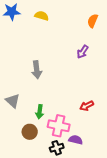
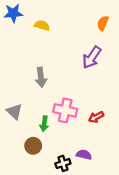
yellow semicircle: (42, 16) -> (42, 25), moved
purple arrow: (83, 52) -> (92, 57), size x1.5
pink cross: (59, 126) -> (65, 110), moved

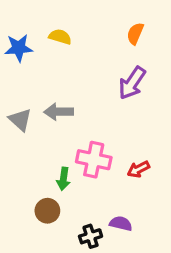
blue star: (13, 13) -> (19, 48), moved
orange semicircle: (103, 23) -> (135, 34), moved
gray arrow: (41, 77) -> (59, 112), turned 96
gray triangle: (14, 112) -> (20, 120), moved

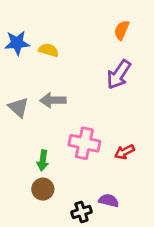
yellow semicircle: (60, 37) -> (49, 50), moved
green arrow: (63, 179) -> (43, 160), moved

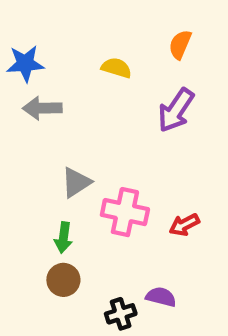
yellow semicircle: (49, 50) -> (116, 68), moved
gray arrow: (53, 100) -> (42, 108), moved
gray triangle: (18, 107) -> (76, 182), moved, turned 45

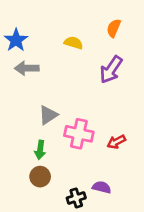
blue star: (25, 64) -> (16, 40), turned -30

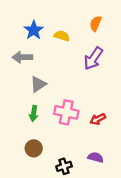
blue star: (16, 40) -> (34, 30), moved
gray triangle: (48, 115) -> (38, 84), moved
green arrow: (40, 150) -> (34, 113), moved
purple semicircle: (102, 187) -> (96, 157), moved

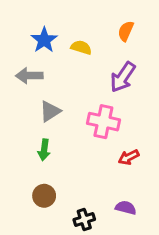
pink cross: (66, 112) -> (103, 122), moved

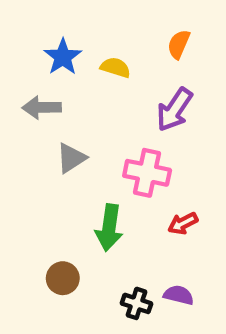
green arrow: (44, 150) -> (109, 228), moved, size x1.5
black cross: (84, 220) -> (136, 303), moved, turned 36

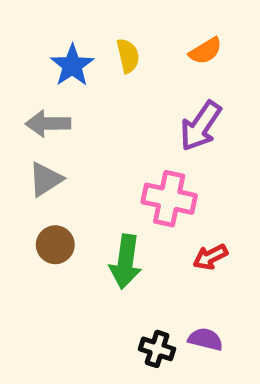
orange semicircle: (179, 44) -> (205, 51), turned -144
yellow semicircle: (115, 67) -> (128, 56), moved, turned 60
gray triangle: (71, 158) -> (46, 179), moved
brown circle: (63, 278) -> (55, 245), moved

